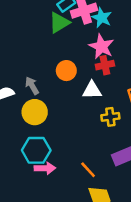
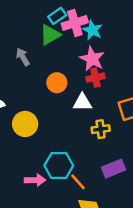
gray arrow: (32, 86) -> (23, 57), moved
cyan hexagon: (36, 150) -> (59, 165), moved

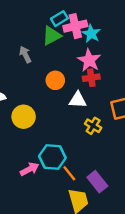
yellow cross: (101, 129) -> (93, 126), turned 35
purple rectangle: (114, 169) -> (97, 182), moved, turned 70
pink arrow: (35, 180) -> (30, 169), turned -30

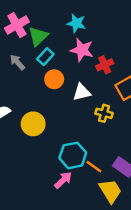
cyan rectangle: (59, 19) -> (45, 57), moved
pink cross: (75, 26) -> (17, 25), moved
red cross: (91, 78) -> (105, 65), moved
pink arrow: (30, 169) -> (63, 180), moved

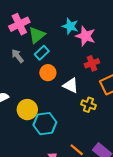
pink star: (82, 50) -> (85, 36), moved
white triangle: (82, 92) -> (71, 85), turned 35
cyan hexagon: (73, 155) -> (45, 124), moved

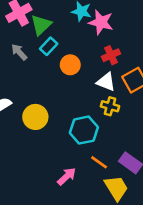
orange circle: (48, 73) -> (70, 65), moved
white triangle: (71, 85) -> (106, 82), moved
cyan hexagon: (45, 124) -> (84, 130), moved

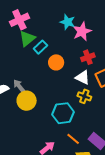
pink star: (101, 22) -> (82, 31), turned 30
green triangle: (41, 25) -> (27, 39), moved
gray arrow: (19, 52) -> (19, 86), moved

